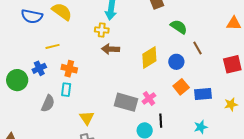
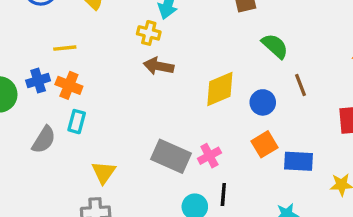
orange cross: (69, 69) -> (69, 85), moved

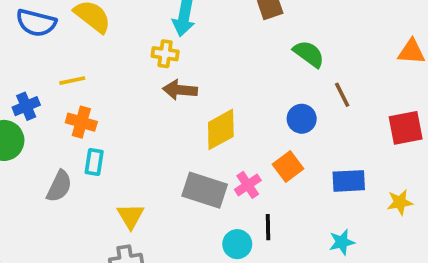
blue cross: (38, 81) -> (26, 106), moved
yellow diamond: (220, 89) -> (221, 129), moved
orange square: (265, 144) -> (288, 167), moved

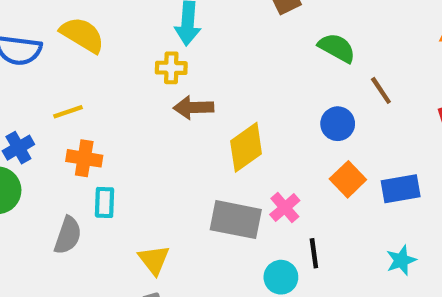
orange square: (288, 167) -> (348, 179), moved

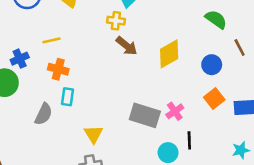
brown arrow: (193, 108) -> (127, 46), turned -145
yellow diamond: (246, 147) -> (169, 54), moved

